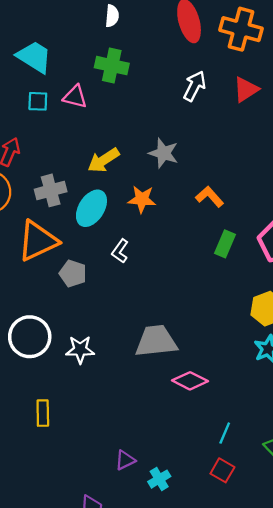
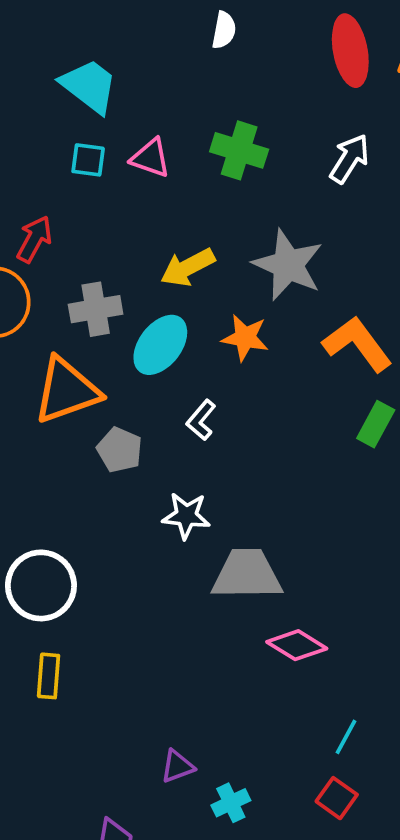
green cross: (112, 66) -> (239, 150), moved
gray star: (164, 153) -> (288, 265), size x1.4
orange L-shape: (210, 197) -> (357, 344), size x1.5
white circle: (30, 337) -> (41, 585), moved
white star: (80, 350) -> (186, 516), moved

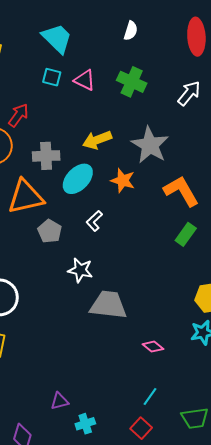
white semicircle: (224, 30) -> (131, 31), moved
pink diamond: (297, 645) -> (153, 347), moved, size x0.7

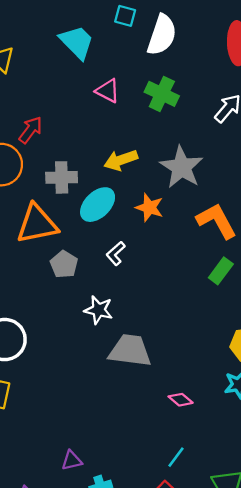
white semicircle: (131, 31) -> (162, 35), size x1.8
cyan square: (52, 77) -> (125, 16), moved

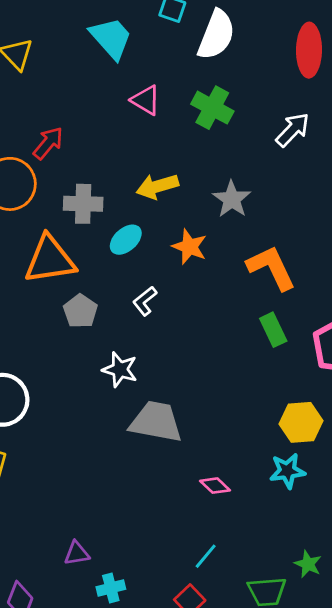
gray star: (181, 167) -> (232, 199), size x0.7
cyan ellipse: (98, 205) -> (126, 240), size x0.7
green rectangle: (221, 271) -> (273, 330), turned -65

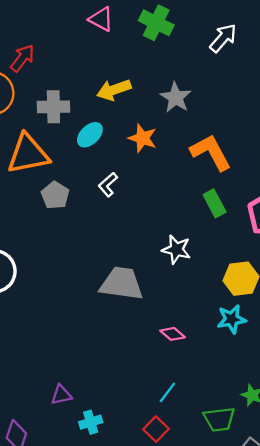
white star: (120, 370) -> (176, 249), moved

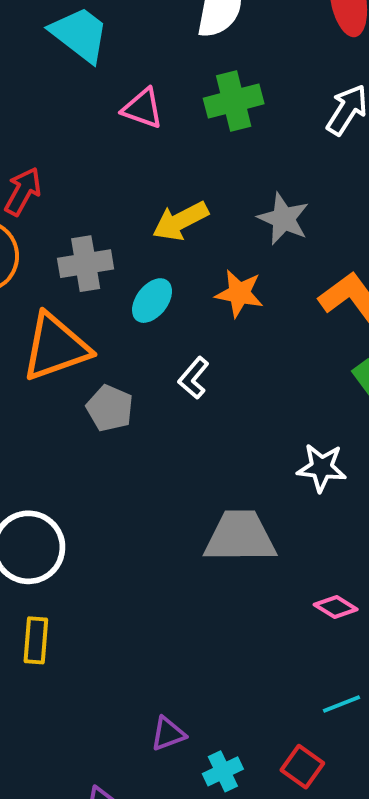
green cross: (156, 23) -> (234, 101), turned -32
cyan line: (167, 392) -> (341, 704), turned 40
red square: (156, 429) -> (302, 767), moved

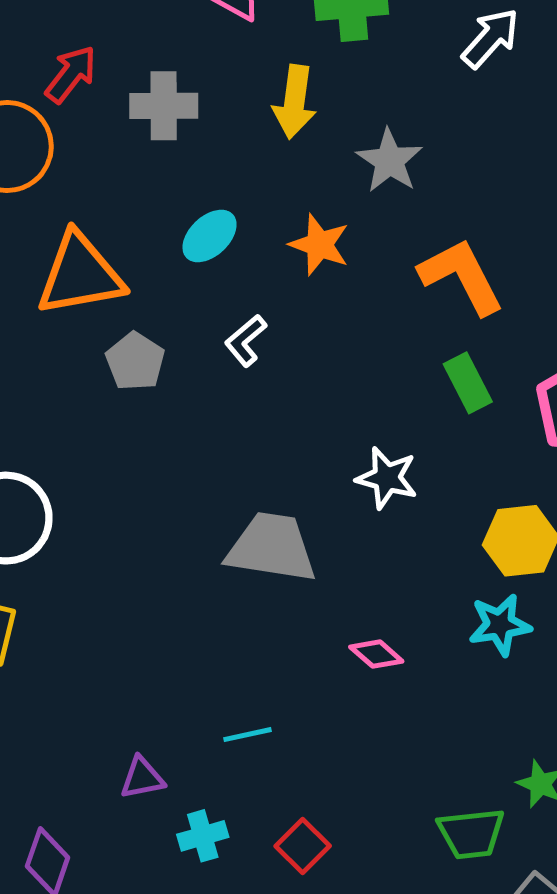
yellow arrow: (180, 221) -> (295, 102), moved, turned -64
gray cross: (86, 264) -> (164, 106), moved
cyan line: (341, 704) -> (247, 735), moved

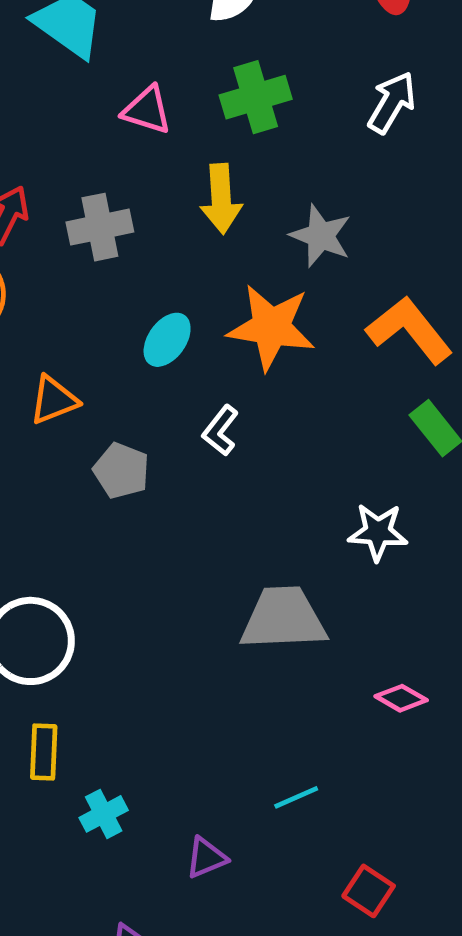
orange star: (319, 245) -> (271, 327), size x1.5
orange triangle: (80, 275) -> (54, 400), size x0.6
cyan cross: (203, 836) -> (104, 814), moved

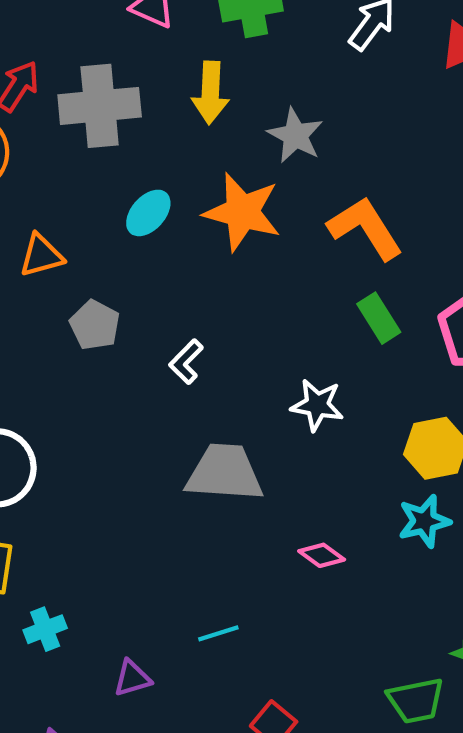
gray cross: (100, 227) -> (100, 106), size x1.4
white L-shape: (220, 430) -> (186, 362), moved

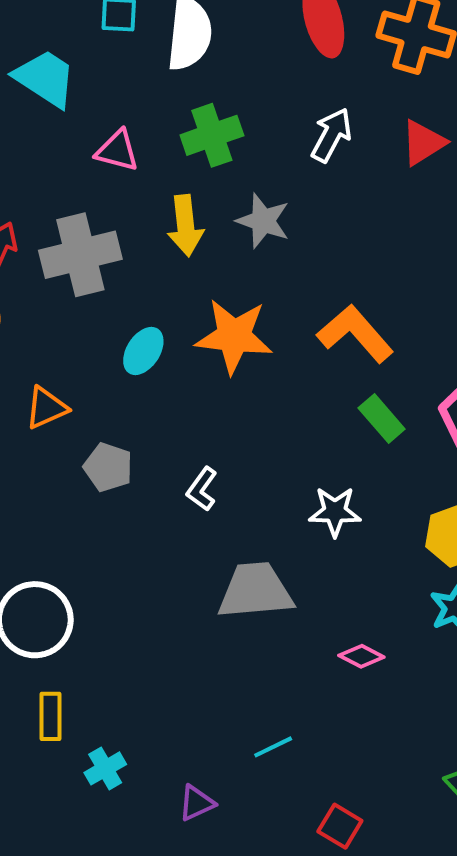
gray star: (295, 135) -> (263, 221), moved

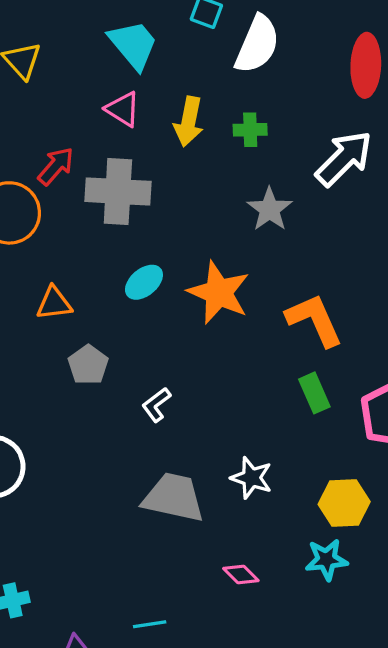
green cross: (212, 135) -> (250, 130), size x0.7
white arrow: (331, 135) -> (344, 158), size x1.4
pink triangle: (117, 151) -> (123, 109), moved
yellow arrow: (185, 226) -> (189, 121), moved
white star: (335, 512) -> (251, 478), moved

